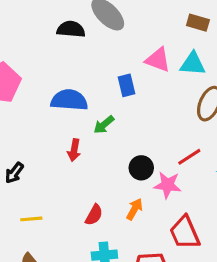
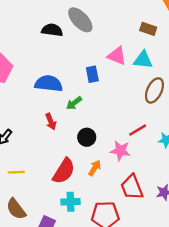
red arrow: (74, 150) -> (51, 121), turned -35
black circle: (141, 168) -> (87, 137), moved
red semicircle: (94, 215) -> (64, 171), size x1.6

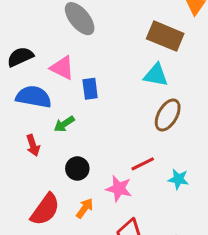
brown rectangle: (148, 29) -> (165, 36), size x1.6
black semicircle: (52, 30) -> (20, 57), moved, turned -36
pink triangle: (117, 56) -> (62, 68), moved

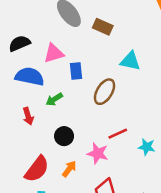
brown rectangle: (165, 36) -> (103, 27), moved, size x0.7
pink triangle: (62, 68) -> (54, 53), turned -45
brown ellipse: (168, 115) -> (104, 92), moved

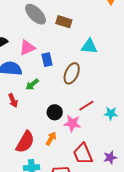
black circle: (64, 136) -> (55, 112), moved

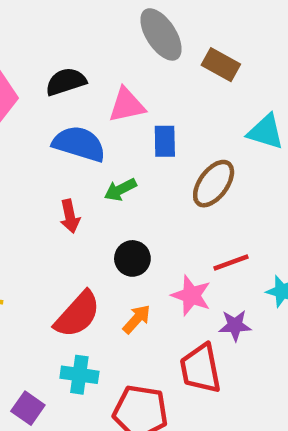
black circle: (55, 112) -> (132, 258), moved
purple star: (110, 157) -> (235, 325), moved

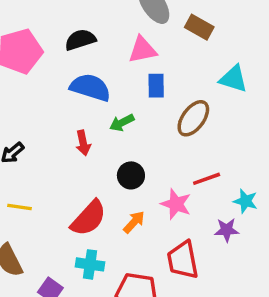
pink triangle: (127, 105) -> (142, 50), moved
purple star: (235, 325) -> (227, 230), moved

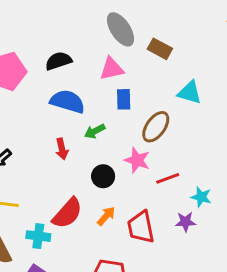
pink star: (176, 204) -> (137, 160), moved
red trapezoid: (183, 260) -> (141, 227), moved
cyan cross: (90, 264) -> (38, 236), moved

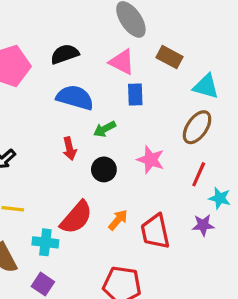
brown rectangle: (160, 49) -> (169, 57), moved
pink triangle: (112, 69) -> (122, 62), turned 40
brown ellipse: (156, 127) -> (197, 127), moved
black circle: (103, 176) -> (104, 169), moved
red line: (168, 178) -> (199, 174), moved, turned -45

